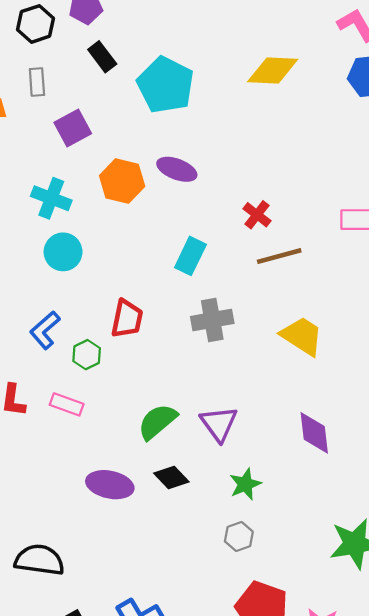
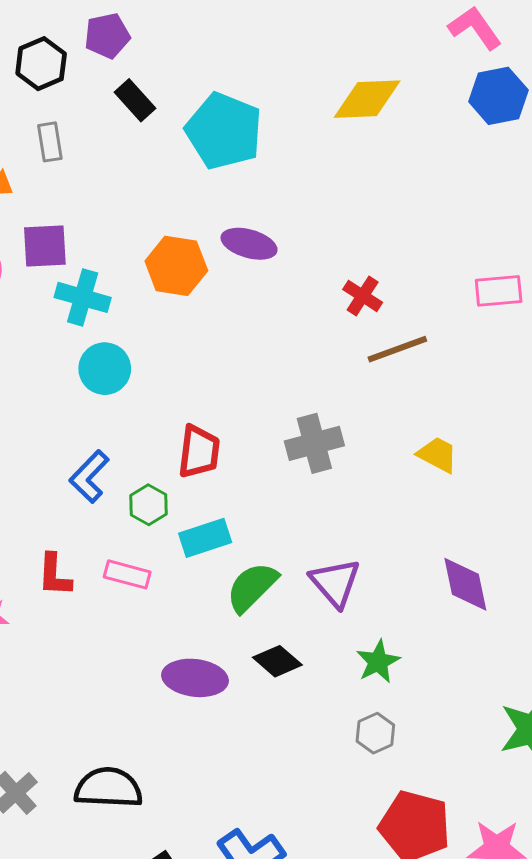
purple square: (73, 128) -> (45, 246), moved, turned 30
cyan rectangle: (190, 256) -> (205, 538), moved, turned 51
yellow trapezoid: (302, 336) -> (437, 455), size x0.7

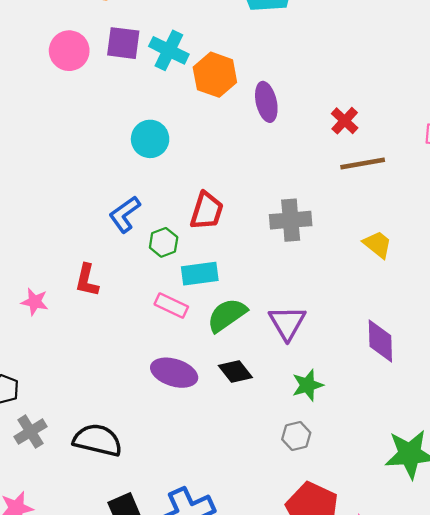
purple ellipse: (249, 244) -> (266, 102), moved, turned 51
cyan cross: (83, 297) -> (169, 50), moved
pink rectangle: (127, 574) -> (171, 306), moved

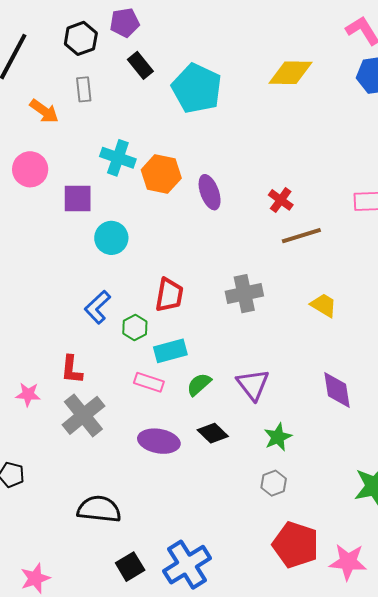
purple square: (123, 43) -> (78, 198), moved
green semicircle: (227, 315) -> (199, 384), size x0.7
gray cross: (31, 432) -> (83, 415), moved, size x1.5

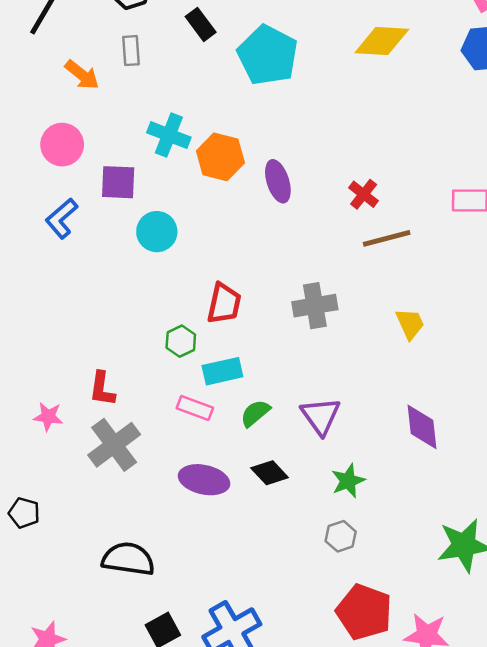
yellow trapezoid: (324, 305) -> (410, 324), turned 32
blue L-shape: (98, 307) -> (62, 218), moved

